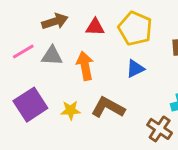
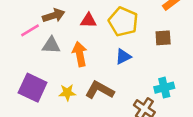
pink line: (23, 51) -> (30, 30), moved
purple square: (30, 105) -> (33, 88), turned -32

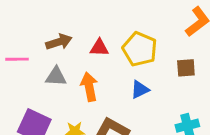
pink line: (30, 30) -> (17, 59), moved, turned 30

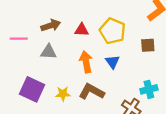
orange arrow: (89, 87) -> (86, 62), moved
blue triangle: (140, 90) -> (113, 62), turned -40

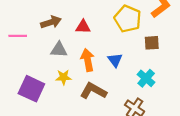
yellow pentagon: (113, 31) -> (128, 19), moved
gray triangle: (49, 52) -> (59, 50), moved
cyan cross: (149, 89) -> (146, 78), moved, turned -35
yellow star: (63, 94) -> (63, 77), moved

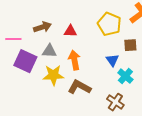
blue triangle: (115, 60) -> (112, 60), moved
yellow star: (63, 77) -> (53, 75), size x1.5
purple square: (31, 89) -> (25, 61), moved

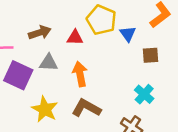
yellow pentagon: (109, 24) -> (101, 20), moved
blue triangle: (112, 60) -> (128, 34), moved
yellow star: (53, 75) -> (45, 109), moved, turned 30

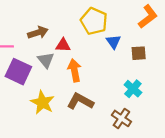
blue triangle: (128, 34) -> (113, 42), moved
red triangle: (75, 38) -> (63, 45), moved
gray triangle: (49, 63) -> (46, 60), turned 48

